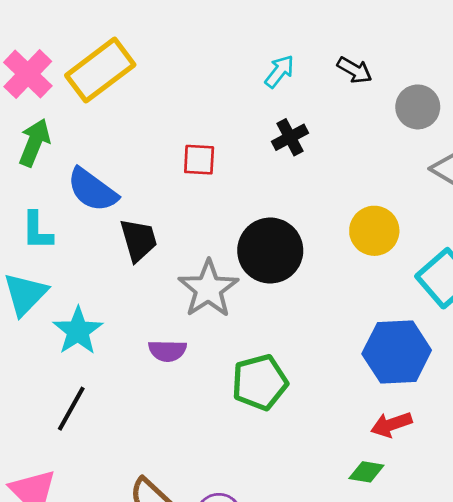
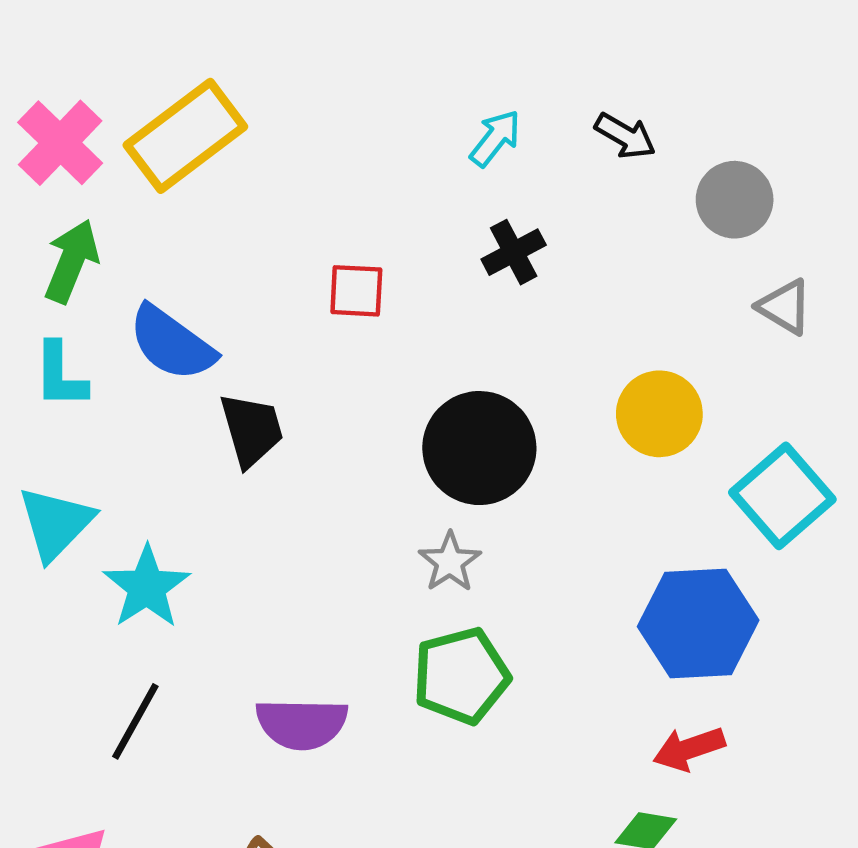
cyan L-shape: (37, 231) -> (60, 375), moved
gray star: (208, 289) -> (450, 562), moved, size x0.6
purple semicircle: (167, 351) -> (302, 724), moved, size x1.4

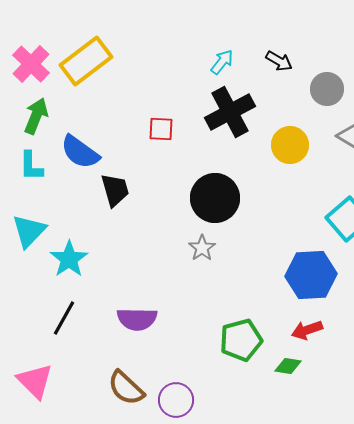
black cross: (514, 252) -> (230, 112), size x1.8
yellow circle: (659, 414) -> (290, 145), moved
green pentagon: (461, 676) -> (241, 340), moved

